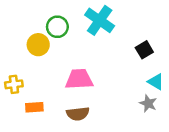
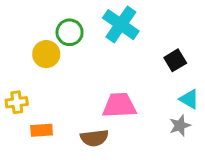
pink trapezoid: (79, 79) -> (119, 105), moved
gray star: (148, 103) -> (180, 126), turned 30

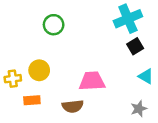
cyan cross: (121, 25) -> (128, 19), moved, turned 32
yellow circle: (46, 54) -> (39, 70), moved
gray star: (180, 126) -> (139, 109), moved

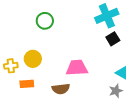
cyan triangle: (146, 76) -> (122, 73), moved

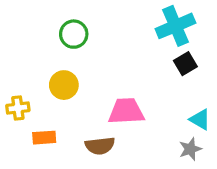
yellow circle: (33, 59) -> (64, 85), moved

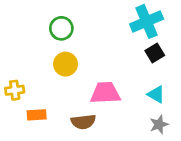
yellow circle: (64, 85) -> (65, 64), moved
cyan triangle: (200, 119) -> (156, 94), moved

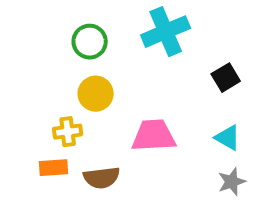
cyan cross: (147, 21) -> (166, 32), moved
yellow cross: (15, 90) -> (68, 132), moved
brown semicircle: (83, 122) -> (102, 178), moved

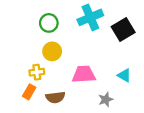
black square: (226, 78) -> (123, 30), moved, size x1.5
orange rectangle: (54, 168) -> (29, 92), turned -56
gray star: (232, 182) -> (106, 99), moved

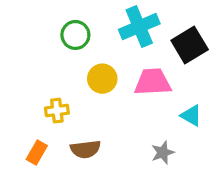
yellow circle: (52, 51) -> (102, 79), moved
pink trapezoid: (84, 74) -> (153, 82), moved
orange rectangle: (29, 92) -> (37, 153), moved

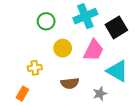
pink trapezoid: (153, 82) -> (94, 50), turned 120
cyan triangle: (191, 116) -> (117, 71), size x1.6
brown semicircle: (85, 149) -> (70, 83), moved

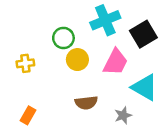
green circle: (46, 21) -> (63, 38), moved
yellow cross: (35, 68) -> (25, 63), moved

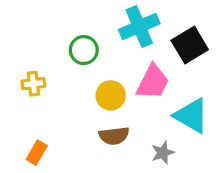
yellow circle: (77, 60) -> (111, 95), moved

